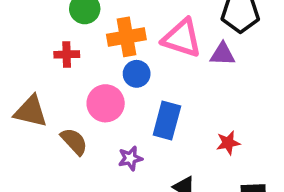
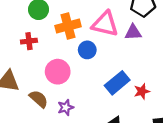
blue circle: (137, 74) -> (87, 50), moved
blue rectangle: (167, 120) -> (117, 83), moved, turned 40
purple star: (130, 158) -> (66, 107), moved

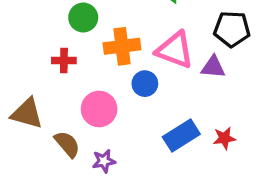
red star: (142, 91) -> (224, 138), moved

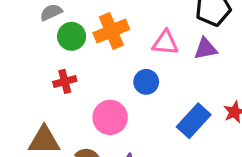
orange cross: (122, 46) -> (111, 31), moved
pink triangle: (175, 50) -> (165, 43), size x0.7

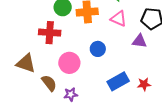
pink triangle: (165, 43) -> (119, 19), moved
red cross: (65, 81) -> (50, 33), size x1.5

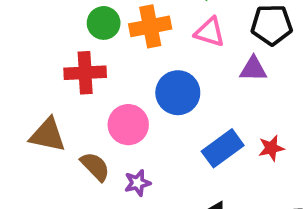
blue circle: (98, 49) -> (178, 93), size x1.5

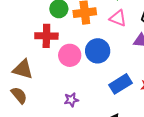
pink circle: (128, 125) -> (70, 55), moved
brown semicircle: (95, 166) -> (19, 95), moved

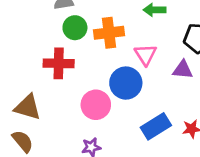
pink triangle: (118, 18) -> (145, 55), moved, turned 36
pink circle: (70, 55) -> (96, 105), moved

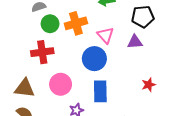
pink circle: (96, 105) -> (61, 84), moved
blue rectangle: (156, 126) -> (100, 91), moved, turned -50

